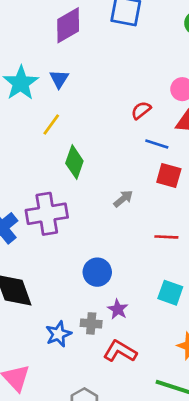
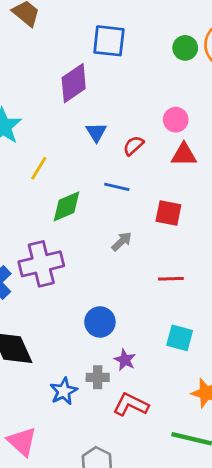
purple diamond: (68, 25) -> (74, 83), moved
blue triangle: (59, 79) -> (96, 132), moved
blue line: (157, 144) -> (117, 187), moved
green diamond: (74, 162) -> (67, 206), turned 52

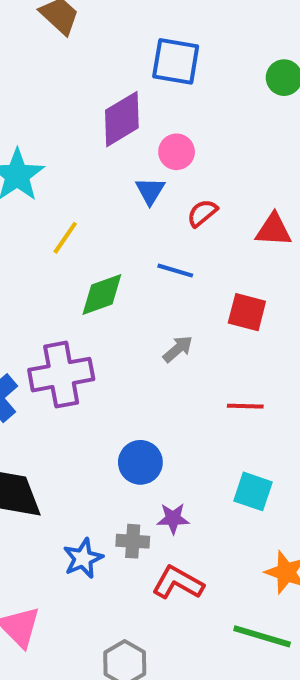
pink circle: (176, 120) -> (177, 152), moved
purple star: (125, 360) -> (173, 518), turned -30

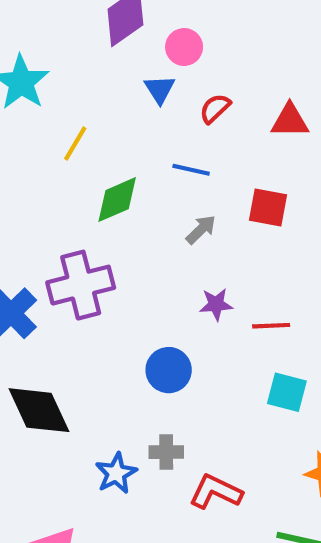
gray arrow: (178, 349) -> (201, 229), moved
red line: (245, 406) -> (271, 326), moved
purple star: (173, 518) -> (216, 304), moved

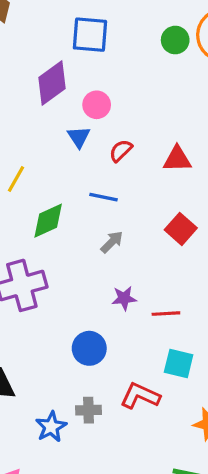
red square: (268, 207) -> (181, 229), moved, turned 32
red L-shape: (216, 492) -> (140, 396), moved

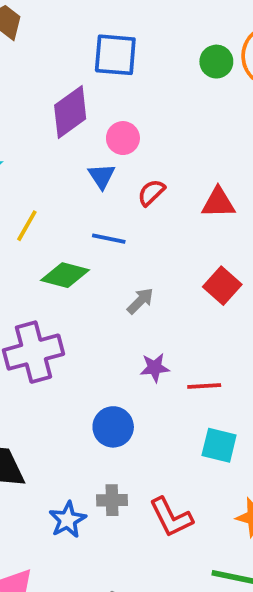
blue line: (103, 197) -> (109, 239), moved
green diamond: (48, 221) -> (65, 275), turned 39
red L-shape: (140, 396) -> (171, 517), moved, turned -141

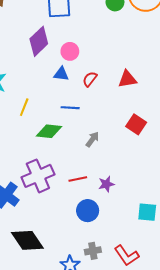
blue triangle: (102, 176) -> (61, 74), turned -42
purple star: (155, 368) -> (106, 184), moved
red line: (204, 386) -> (78, 179), moved

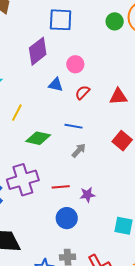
pink circle: (70, 51) -> (75, 64), moved
blue line: (70, 108) -> (73, 126), moved

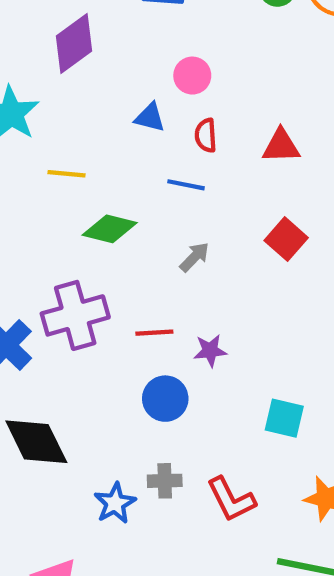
purple diamond: (38, 51) -> (74, 43), moved
red semicircle: (82, 92) -> (206, 135), turned -49
yellow line: (17, 113) -> (66, 174), turned 66
blue line: (73, 126) -> (186, 185), moved

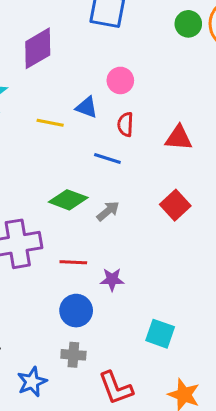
yellow line: (66, 174) -> (50, 123), moved
green diamond: (110, 229) -> (68, 200), moved
gray cross: (165, 481) -> (73, 355), moved

